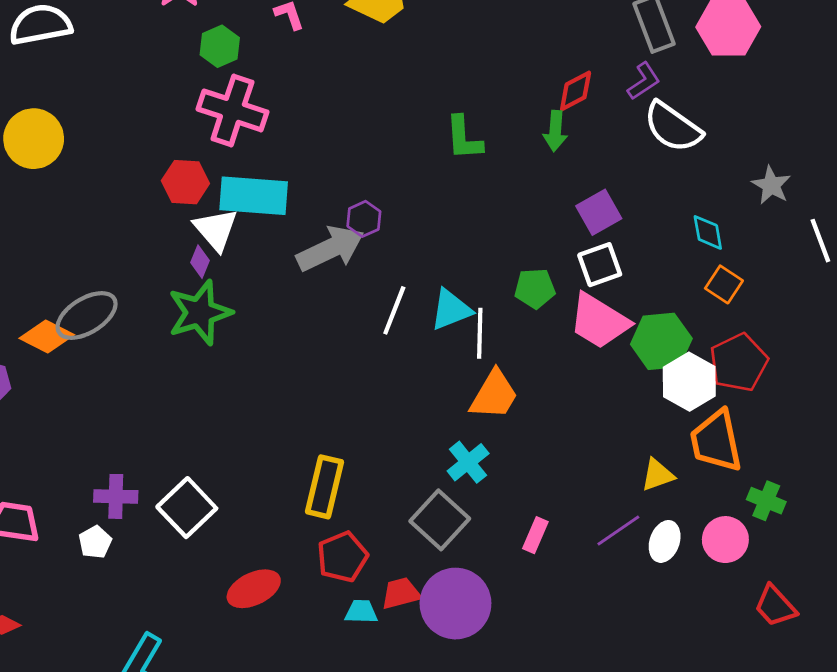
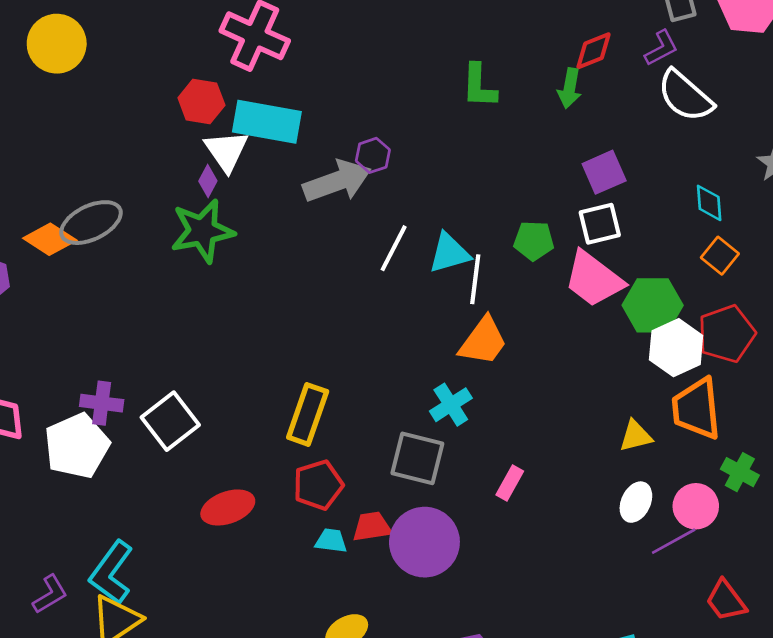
gray square: (440, 520) -> (417, 458), turned -34
purple line: (618, 530) -> (674, 541), moved
white pentagon: (95, 542) -> (77, 446), size x2.0
red trapezoid: (775, 606) -> (726, 601), moved

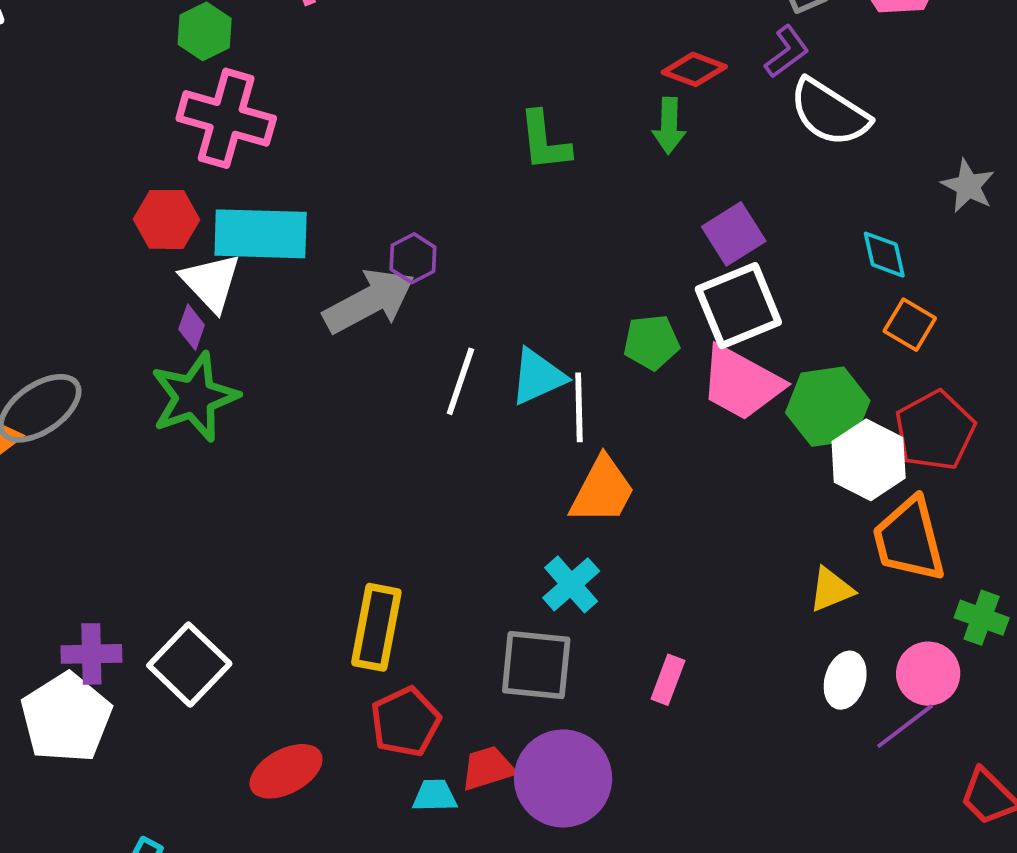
red diamond: (593, 51) -> (694, 69), turned 51
white square: (600, 224) -> (738, 306), size x1.4

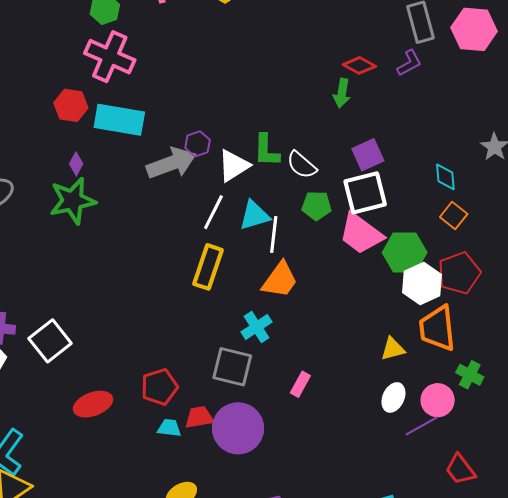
white semicircle: (829, 113) -> (302, 165), moved, size x0.7
green L-shape: (544, 141) -> (266, 150), moved
white triangle: (211, 282) -> (234, 166), moved, turned 33
yellow rectangle: (376, 627) -> (208, 267), moved

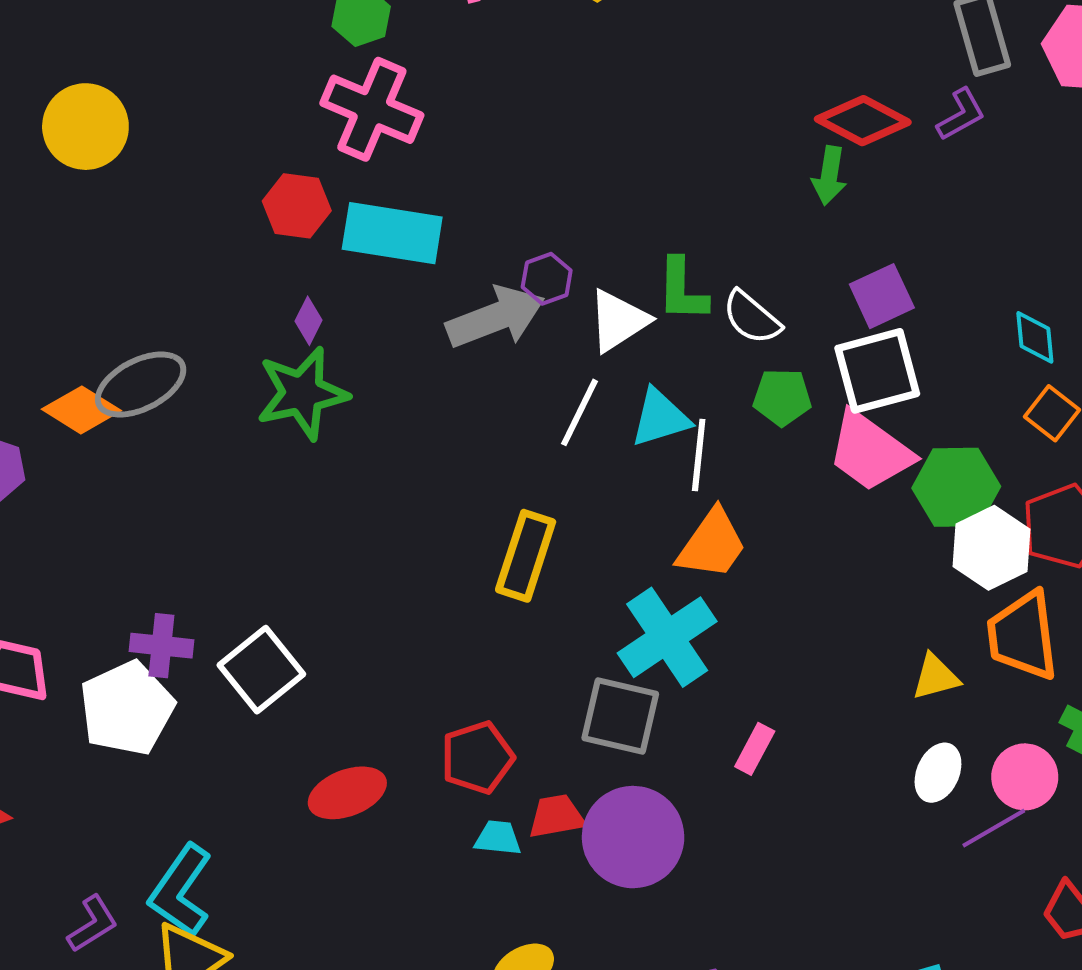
red diamond: (359, 65) -> (863, 121), size x1.4
yellow rectangle: (208, 267) -> (526, 556), moved
cyan cross: (257, 327) -> (667, 637), size x1.6

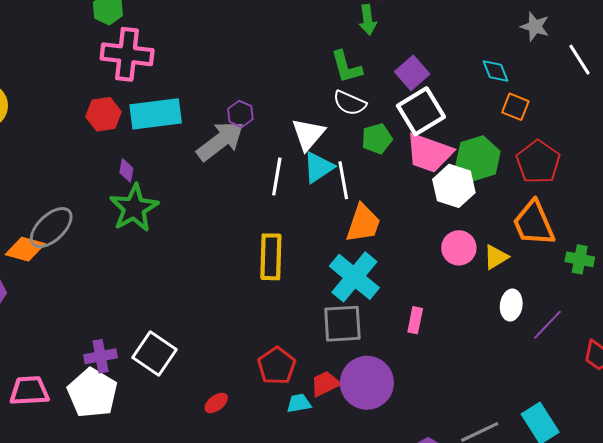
green L-shape: (682, 290) -> (346, 67), moved
white triangle: (618, 321) -> (308, 134), moved
white hexagon: (991, 548) -> (454, 186), moved
pink circle: (1025, 777) -> (459, 248), moved
red ellipse: (347, 793) -> (216, 403), size x0.6

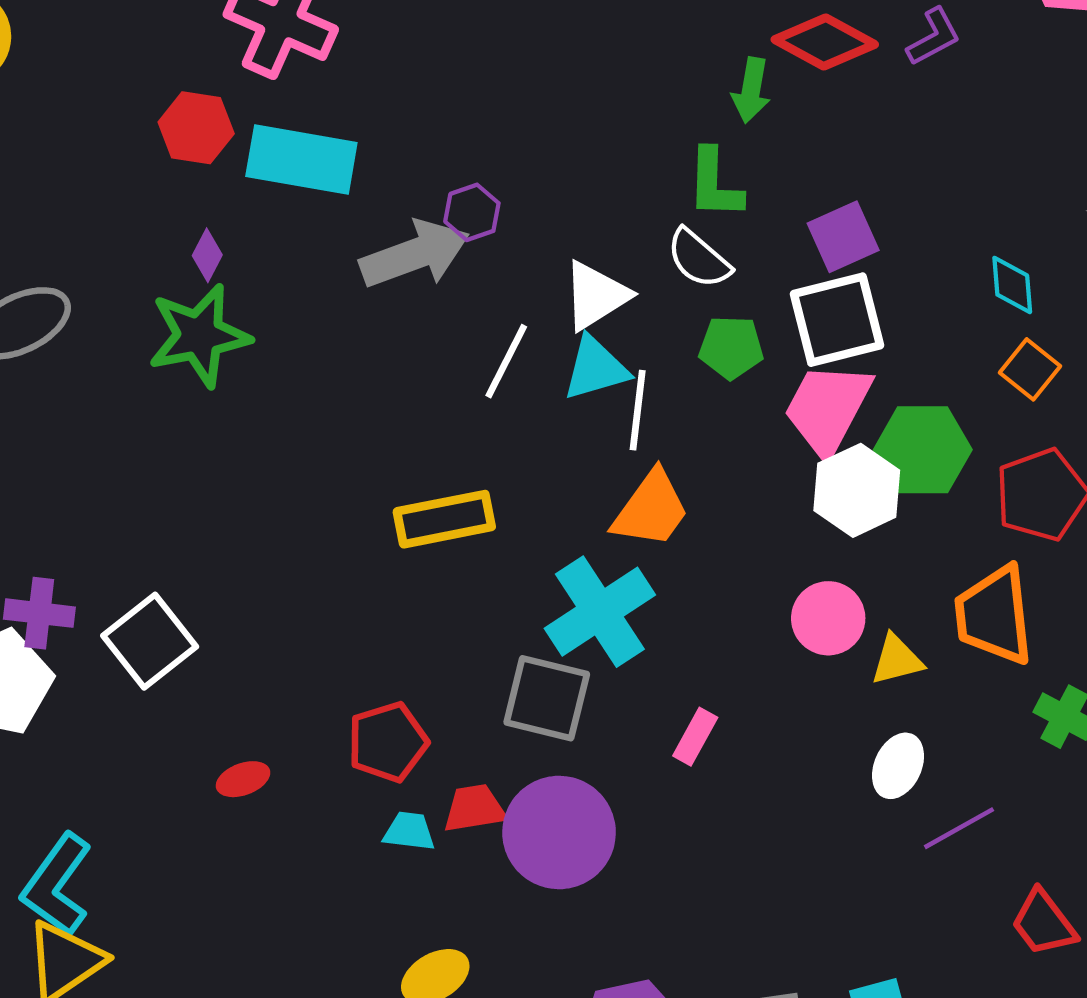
green arrow: (368, 20) -> (751, 90), moved
pink trapezoid: (429, 153) -> (828, 409), turned 81
yellow rectangle: (271, 257) -> (444, 519), turned 60

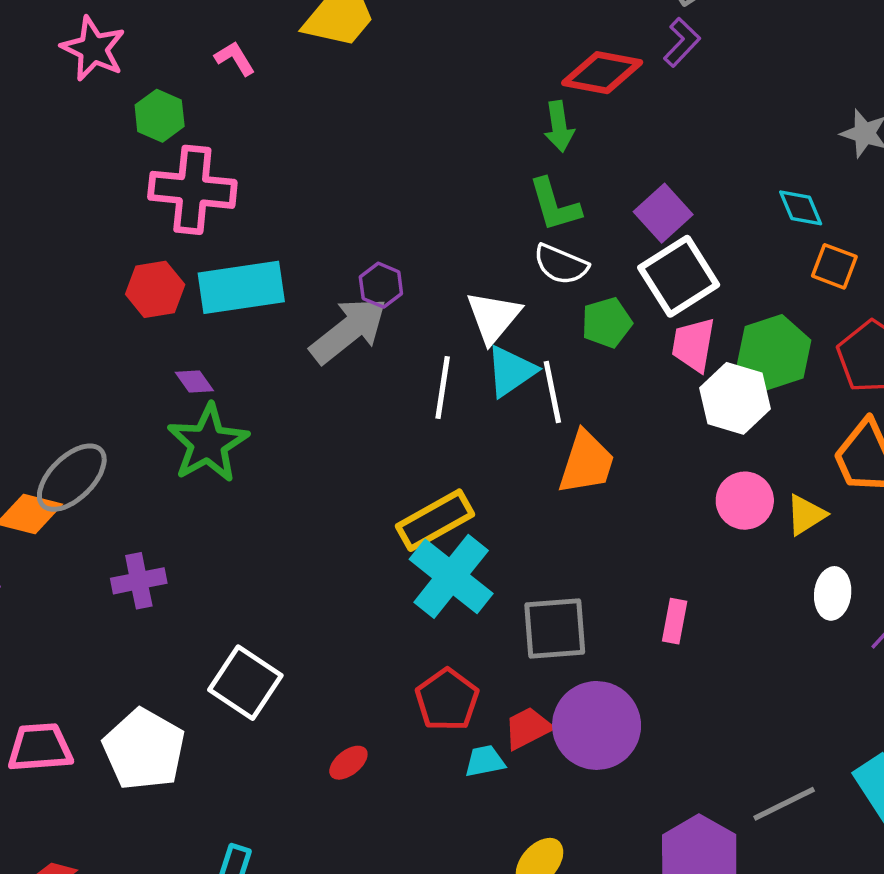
purple diamond: (207, 255) -> (194, 381), turned -45
pink trapezoid: (828, 409) -> (693, 345), size x0.7
cyan cross: (600, 612) -> (451, 576), moved
purple cross: (39, 613) -> (139, 581), moved

